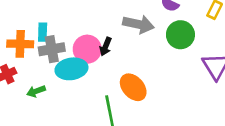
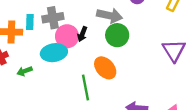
green circle: (180, 35) -> (117, 35), moved
gray cross: (52, 49) -> (53, 18), moved

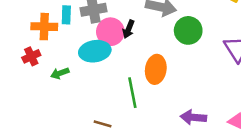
green circle: (117, 35) -> (188, 30), moved
orange ellipse: (105, 68) -> (156, 69), turned 50

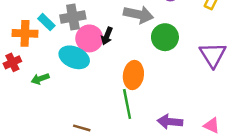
cyan rectangle: (66, 15) -> (46, 22), turned -48
cyan ellipse: (95, 51) -> (74, 57), turned 32
green line: (132, 93) -> (127, 104), moved

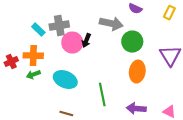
orange cross: (25, 33) -> (33, 56), moved
cyan ellipse: (74, 57) -> (65, 80), moved
orange ellipse: (133, 75) -> (137, 72), moved

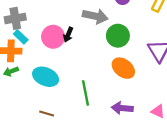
gray cross: (59, 26) -> (15, 18), moved
cyan rectangle: (38, 30) -> (21, 37), moved
orange ellipse: (137, 72) -> (123, 68), turned -60

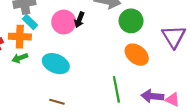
green line: (85, 93) -> (116, 89), moved
purple arrow: (122, 108) -> (152, 96), moved

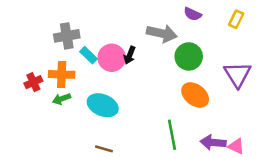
cyan rectangle: (30, 22) -> (89, 55), moved

